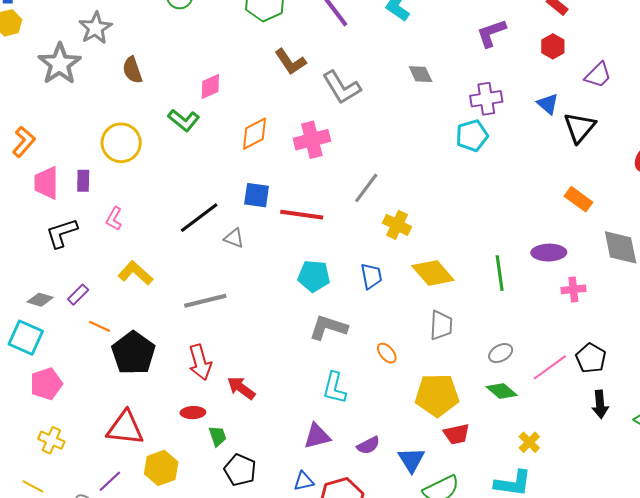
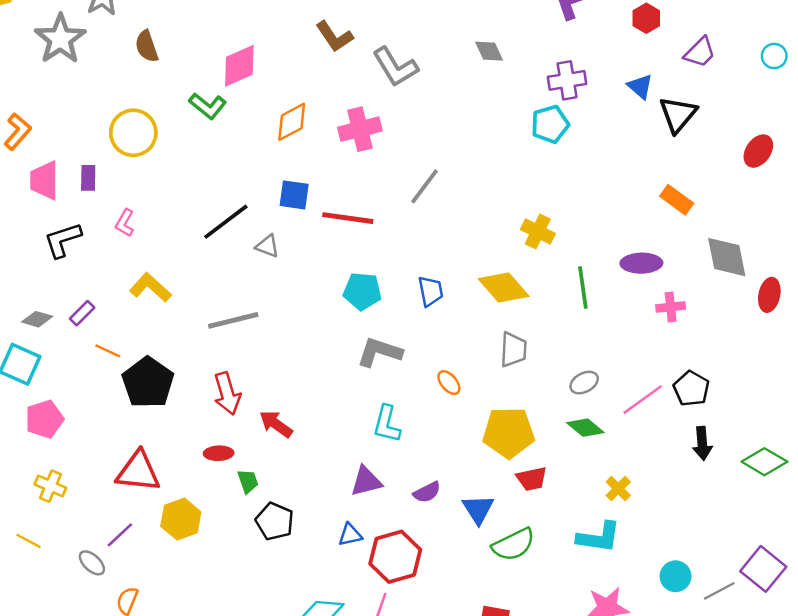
pink diamond: (210, 86) -> (239, 66), size x1.4
yellow cross: (397, 225) -> (538, 231), moved

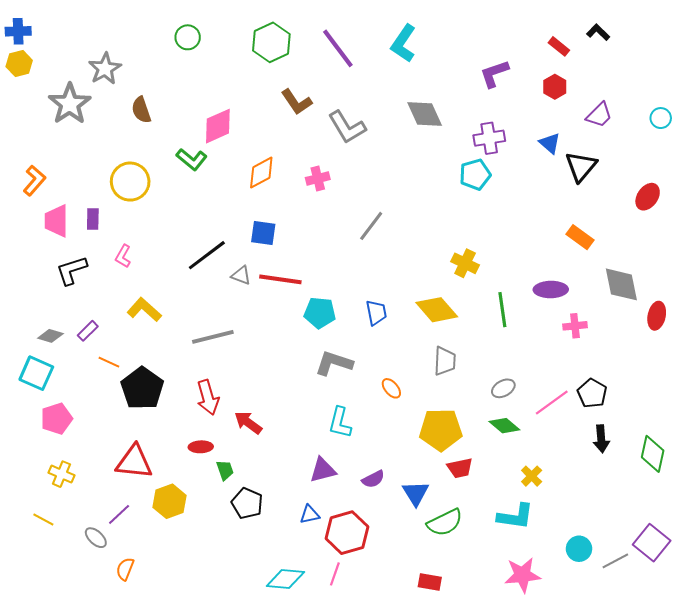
gray diamond: (489, 51) -> (425, 114), size x1.5
pink cross: (360, 129) -> (318, 179), size x0.7
red line: (348, 218) -> (280, 279), moved
green diamond: (764, 462) -> (653, 454), turned 72

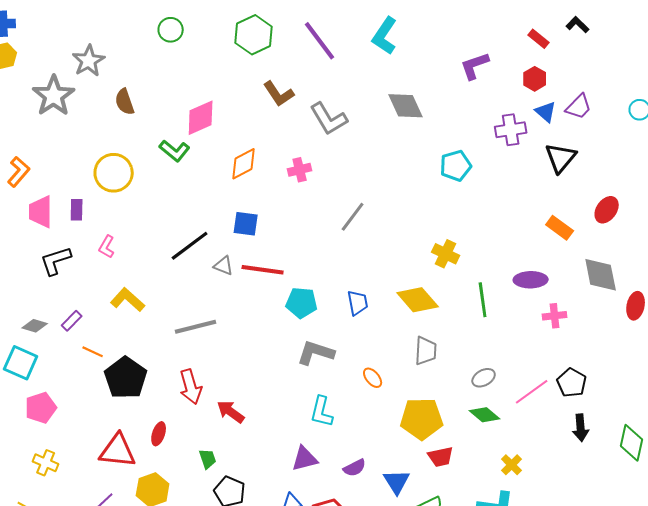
purple cross: (489, 138) -> (511, 130), moved
blue triangle: (550, 143) -> (546, 112), moved
red ellipse: (648, 197) -> (607, 210), moved
red ellipse: (201, 447) -> (159, 434), moved, turned -70

